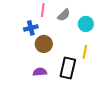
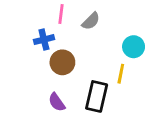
cyan circle: (86, 24) -> (134, 47), moved
purple semicircle: (40, 72) -> (57, 102), turned -120

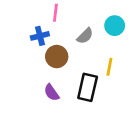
gray semicircle: (91, 21) -> (85, 36), moved
cyan circle: (134, 47) -> (115, 26), moved

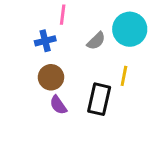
cyan circle: (115, 26) -> (130, 29), size x1.5
brown circle: (57, 57) -> (51, 77), moved

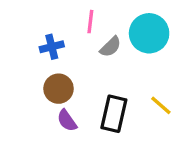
pink line: (63, 15) -> (90, 22), moved
yellow line: (124, 76) -> (161, 105), moved, turned -60

